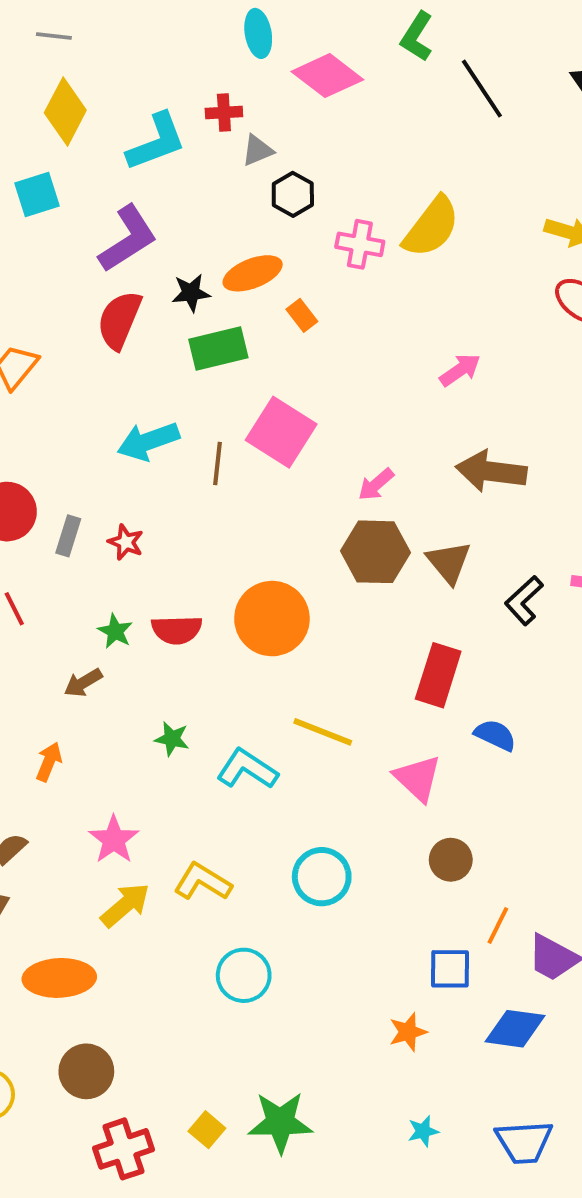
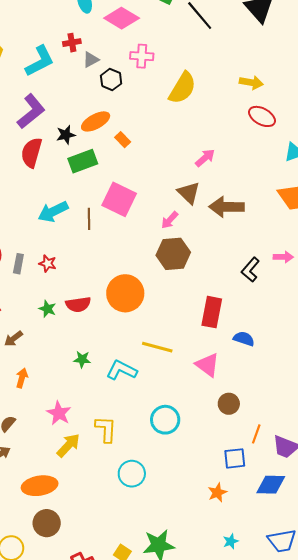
pink cross: (360, 244) -> (142, 56), moved
brown triangle: (449, 562) -> (189, 193), moved
brown arrow: (83, 683) -> (14, 339), moved
yellow L-shape: (203, 882) -> (106, 429), turned 68
brown circle: (86, 1071) -> (47, 523), moved

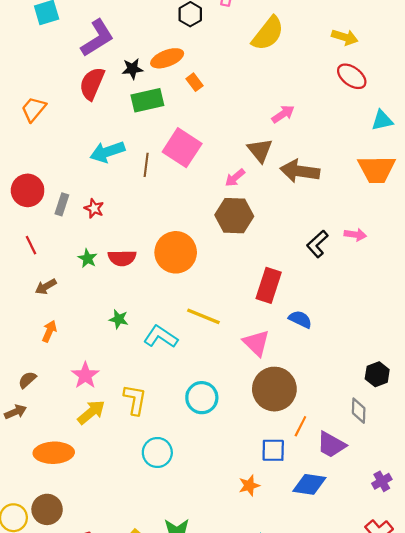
brown circle: (229, 404) -> (274, 389), size x1.8
brown circle: (47, 523) -> (47, 509), moved

